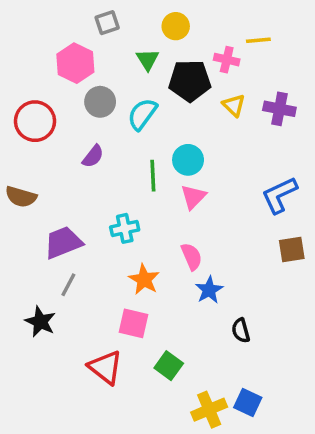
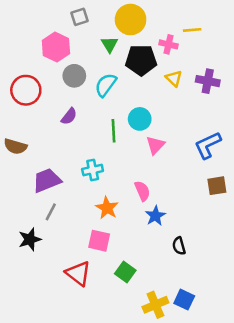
yellow circle: (176, 26) -> (131, 20), size x1.5
pink triangle: (193, 197) -> (155, 145), moved
black star: (40, 322) -> (30, 239), turned 30

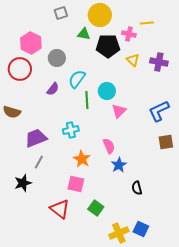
green triangle: (110, 44) -> (84, 34), turned -48
pink hexagon: (56, 47) -> (31, 43), moved
cyan semicircle: (106, 85) -> (77, 79), moved

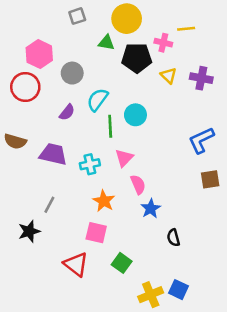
pink triangle: (119, 111) -> (124, 158), moved
purple trapezoid: (36, 138) -> (53, 154), moved, turned 35

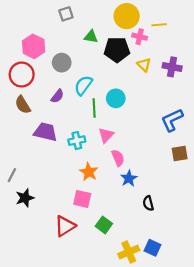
yellow circle: (127, 19) -> (127, 16), moved
brown semicircle: (15, 141) -> (23, 105), moved, turned 42
gray line: (49, 205) -> (12, 175), moved
red triangle: (76, 264) -> (65, 226), turned 50

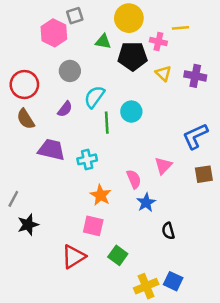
yellow circle: (127, 16) -> (129, 18), moved
pink hexagon: (34, 46) -> (54, 33), moved
pink triangle: (106, 135) -> (163, 166), moved

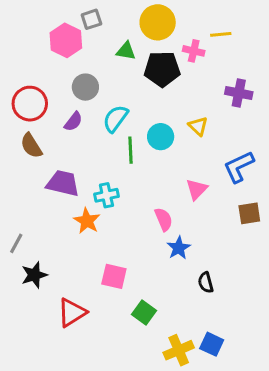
yellow triangle: (163, 73) -> (198, 126), moved
purple semicircle: (65, 109) -> (73, 122), moved
pink triangle: (163, 166) -> (197, 189), moved
orange star: (101, 195) -> (87, 221), moved
red triangle: (74, 257) -> (72, 313), moved

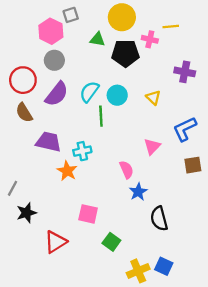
gray circle: (85, 87) -> (54, 60), moved
purple semicircle: (73, 122) -> (57, 94), size x1.6
cyan circle: (161, 137) -> (117, 95), moved
black semicircle: (206, 282) -> (159, 219), size x1.5

